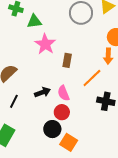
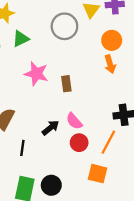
green triangle: (34, 21) -> (21, 39), moved
orange line: (92, 78) -> (108, 142), moved
black circle: (52, 129) -> (51, 185), moved

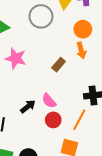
brown rectangle: (66, 84) -> (59, 65), moved, turned 48

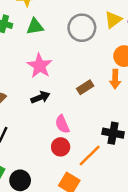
black arrow: (28, 106) -> (40, 97), moved

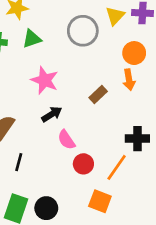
pink semicircle: (62, 124) -> (66, 140), moved

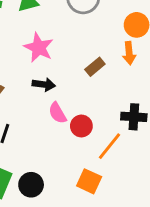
black arrow: (52, 114) -> (44, 84), turned 36
red circle: (83, 164) -> (81, 126), moved

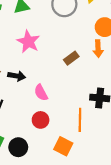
black arrow: (44, 84) -> (17, 76), moved
red circle: (81, 126) -> (41, 120), moved
orange line: (109, 146) -> (80, 120), turned -40

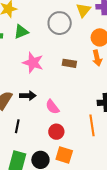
brown rectangle: (71, 58) -> (69, 63), moved, turned 56
orange square: (63, 146) -> (64, 155), moved

